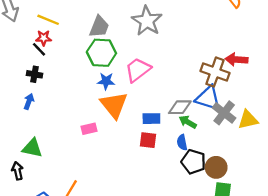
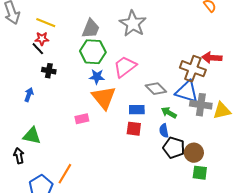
black cross: (34, 74) -> (49, 71), moved
gray diamond: (180, 107) -> (156, 89), moved, turned 45
gray cross: (224, 113) -> (201, 105), turned -30

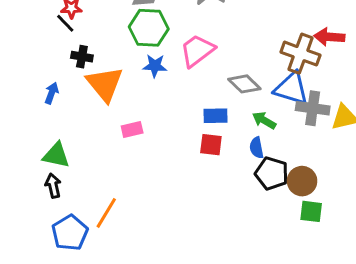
orange triangle: (104, 98) -> (105, 84), moved
black arrow: (19, 156) -> (53, 186), moved

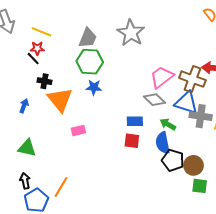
pink trapezoid: (197, 51) -> (162, 77), moved
blue semicircle: (256, 148) -> (163, 143), size x1.5
black arrow: (53, 186) -> (25, 181), moved

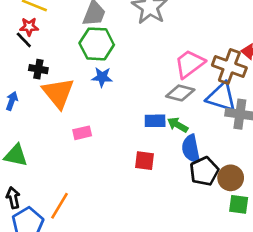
gray diamond: (154, 100) -> (180, 93), turned -30
green arrow: (168, 124) -> (178, 125), moved
red square: (132, 141) -> (144, 161), moved
black pentagon: (173, 160) -> (204, 171), turned 30

